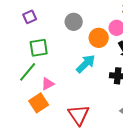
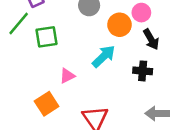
green line: (28, 72) -> (19, 24), moved
pink triangle: (48, 84) -> (67, 76), moved

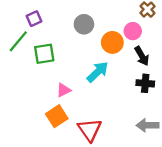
black cross: (143, 71) -> (145, 83), moved
orange square: (47, 104) -> (57, 116), moved

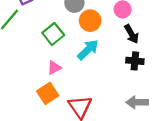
orange circle: (112, 42) -> (90, 21), moved
green square: (44, 54) -> (53, 34), moved, turned -30

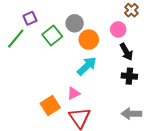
green square: (53, 34) -> (52, 36), moved
pink triangle: (54, 68) -> (74, 93), moved

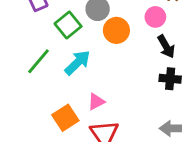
green line: (16, 39) -> (38, 61), moved
cyan arrow: (87, 66) -> (77, 63), moved

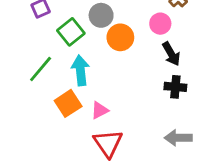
cyan arrow: (77, 63) -> (80, 70), turned -52
orange square: (65, 118) -> (68, 103), moved

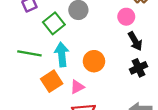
orange circle: (120, 37) -> (94, 61), moved
green line: (41, 69) -> (29, 53), turned 60
black cross: (175, 87) -> (138, 68), turned -30

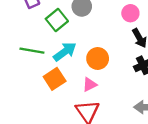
cyan arrow: (62, 55) -> (65, 52), turned 60
pink triangle: (77, 87) -> (90, 85), moved

